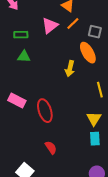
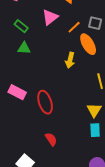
orange line: (73, 24) -> (74, 27), moved
green rectangle: (21, 35) -> (21, 26), turned 40

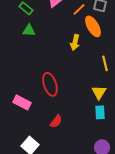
pink rectangle: (17, 92) -> (22, 102), moved
red semicircle: (51, 139) -> (56, 121), turned 72

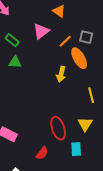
red ellipse: (50, 84) -> (58, 128), moved
cyan rectangle: (100, 112) -> (76, 149), moved

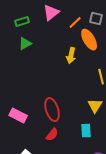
green rectangle: (12, 40) -> (22, 22), turned -56
green triangle: (15, 62) -> (25, 44), turned -32
red ellipse: (58, 128) -> (52, 110), moved

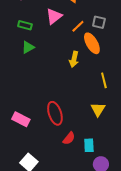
green rectangle: (22, 22) -> (25, 25), turned 32
cyan rectangle: (86, 131) -> (89, 145), moved
red semicircle: (52, 135) -> (69, 138), moved

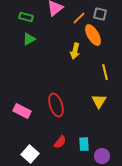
red semicircle: (69, 138) -> (60, 142), moved
cyan rectangle: (89, 145) -> (84, 144), moved

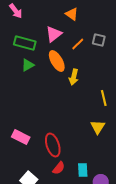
green rectangle: (26, 17) -> (25, 43), size x1.5
orange ellipse: (93, 35) -> (57, 61), moved
red ellipse: (56, 105) -> (53, 145), moved

